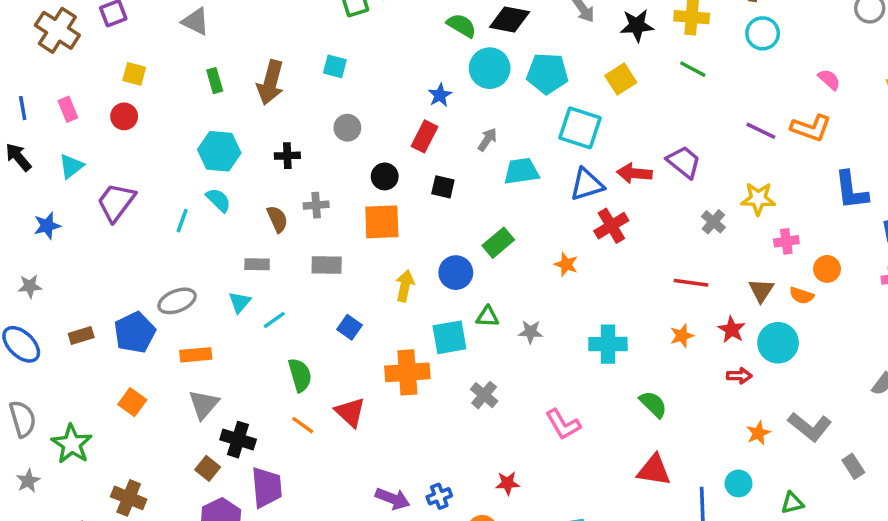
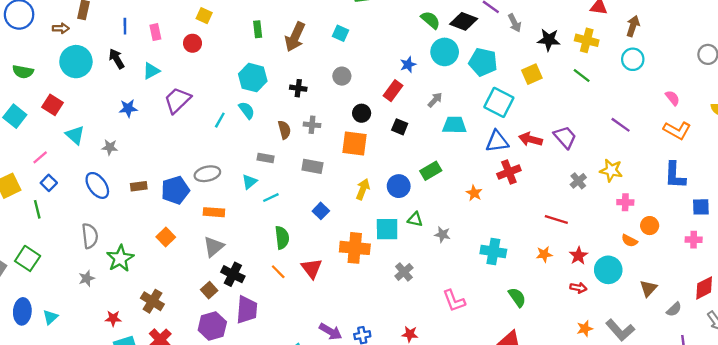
orange L-shape: (811, 128) -> (677, 130), moved
brown triangle: (761, 290) -> (648, 288), moved

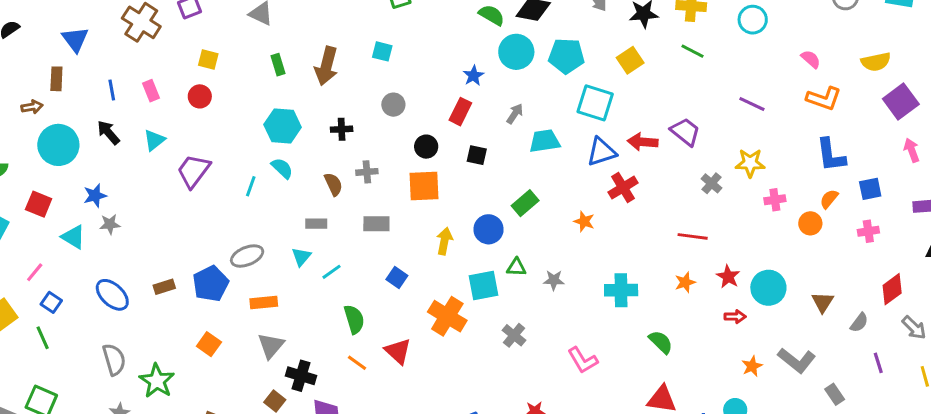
blue star: (128, 108) -> (95, 196), moved
gray star: (110, 147) -> (110, 224), moved
orange semicircle: (629, 241) -> (829, 199), moved, turned 112
orange cross: (355, 248) -> (447, 316), turned 36

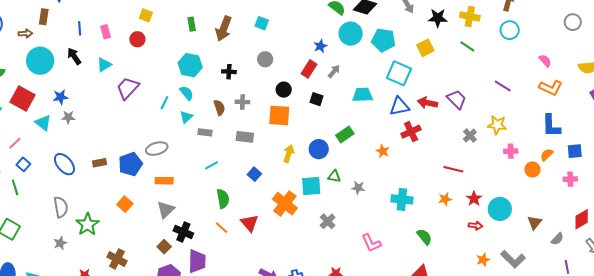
gray arrow: (515, 114) -> (334, 71), moved
red square: (39, 204) -> (22, 98), size x1.4
cyan triangle: (301, 257) -> (186, 117), moved

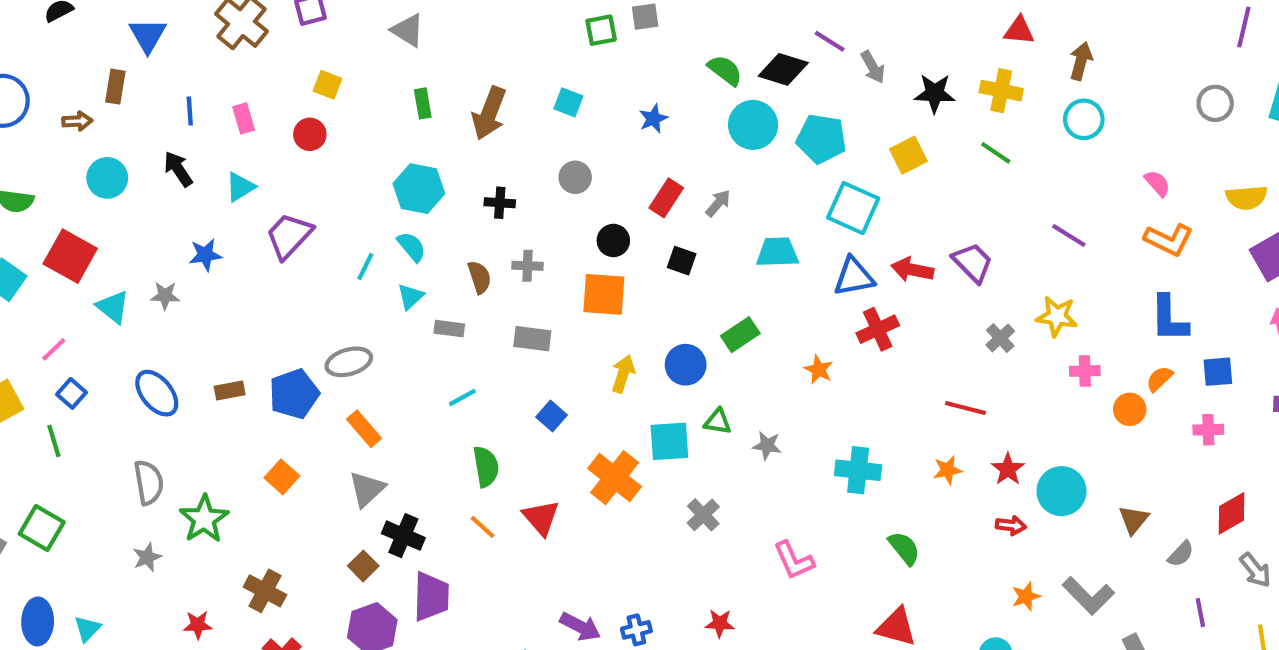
blue star: (320, 46) -> (653, 119), moved
cyan circle: (40, 61) -> (107, 178), size x0.7
blue star: (61, 97) -> (205, 255), moved
orange rectangle: (164, 181) -> (364, 429), turned 48

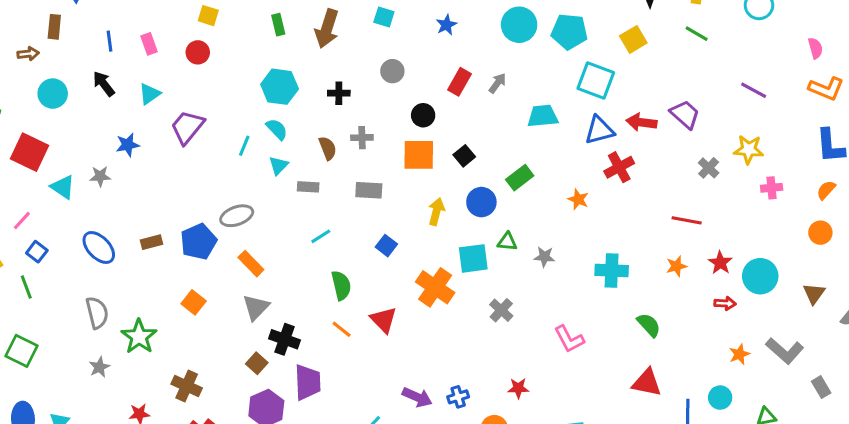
pink semicircle: (1157, 183) -> (815, 48), turned 30
black square: (682, 261) -> (464, 156), moved, turned 35
orange circle: (1130, 409) -> (820, 233), moved

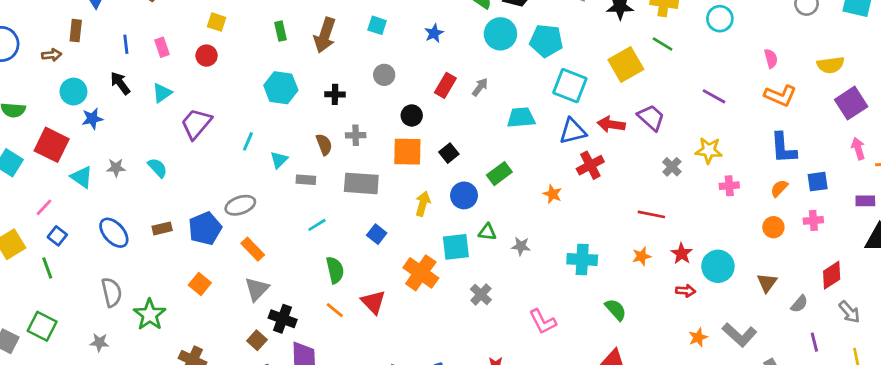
yellow square: (633, 39) -> (626, 64), moved, size x1.4
cyan semicircle: (277, 129) -> (157, 168), moved
blue star: (128, 145) -> (92, 119), moved
gray rectangle: (369, 190) -> (361, 183), size x1.4
gray star: (99, 367) -> (99, 342), moved, turned 30

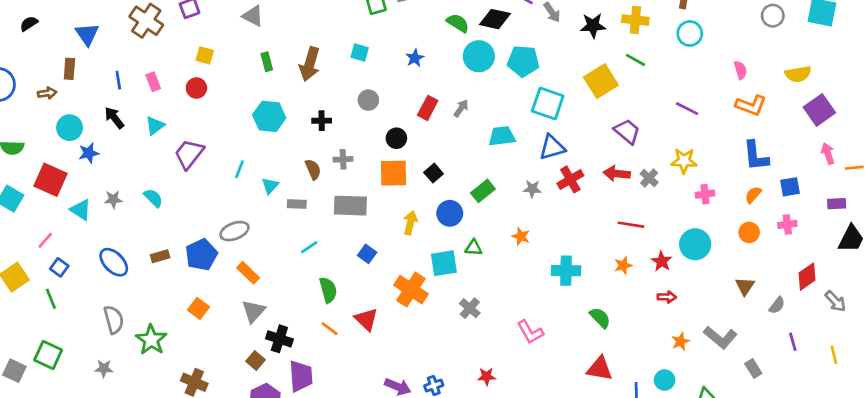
red arrow: (611, 124) -> (617, 174), moved
orange star: (552, 194) -> (521, 236), moved
gray star: (521, 246) -> (532, 189), moved
cyan circle: (718, 266) -> (695, 244), moved
gray arrow: (849, 312) -> (835, 301), moved

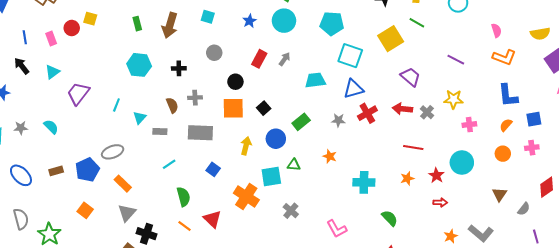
cyan circle: (479, 56) -> (284, 21), moved
red circle: (196, 88) -> (72, 28), moved

